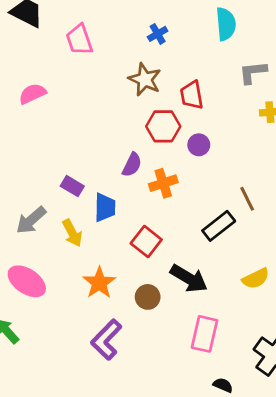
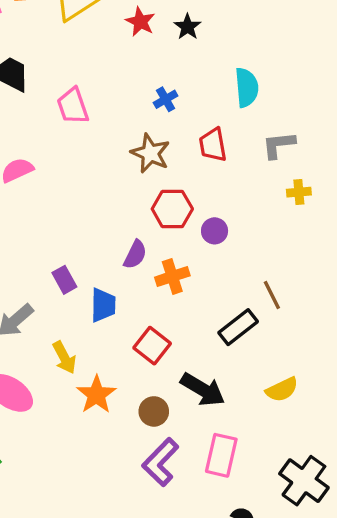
red trapezoid: (192, 95) -> (213, 145), moved
purple rectangle: (72, 186) -> (64, 280), turned 30
yellow arrow: (72, 233) -> (64, 357), moved
purple L-shape: (106, 340) -> (161, 462), moved

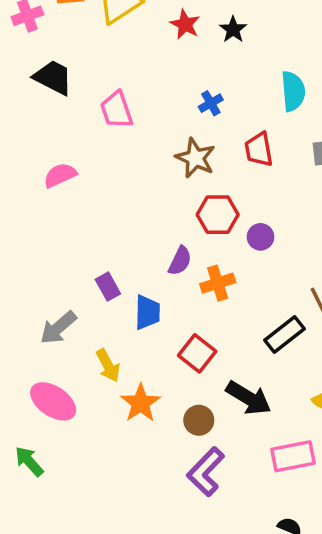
pink rectangle: (221, 455) -> (293, 456), moved, turned 66

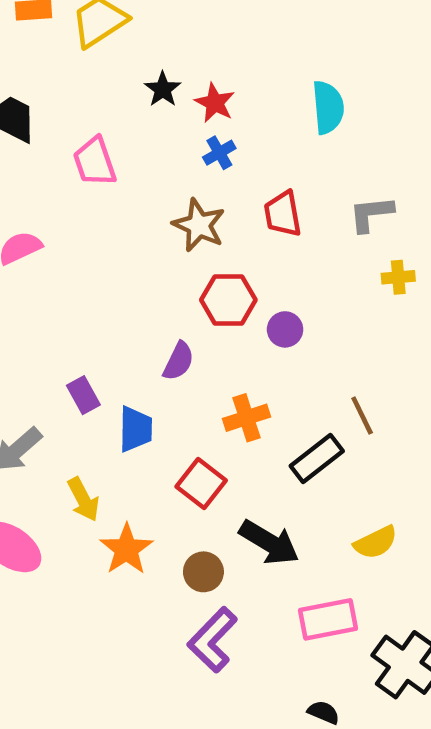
red star: (185, 24) -> (215, 103), moved
black star: (233, 29) -> (163, 89), moved
cyan semicircle: (293, 91) -> (328, 107), moved
orange cross: (218, 283) -> (246, 418), moved

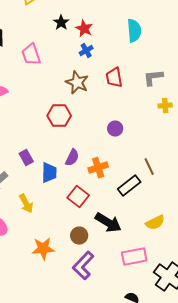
red hexagon: (228, 300) -> (59, 116), moved
purple semicircle: (179, 361) -> (72, 158), moved
orange star: (126, 549) -> (43, 249), moved, turned 30

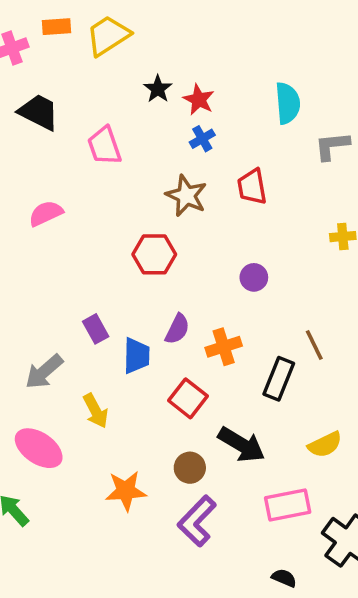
gray L-shape: (153, 78) -> (332, 146), moved
black rectangle: (129, 186) -> (279, 379), turned -30

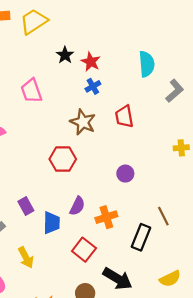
gray L-shape: (332, 146) -> (175, 91), turned 145

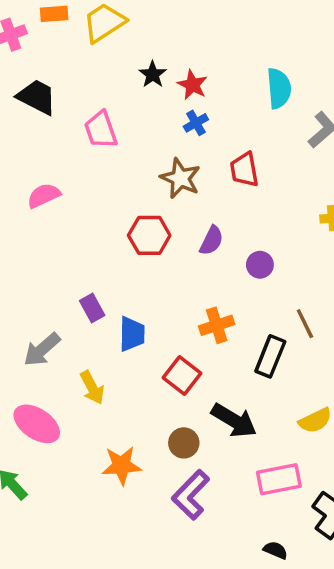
purple circle: (125, 174) -> (260, 265), moved
purple semicircle: (77, 206) -> (211, 241), moved

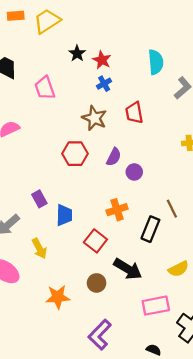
purple circle: (260, 265) -> (134, 172), moved
purple L-shape: (191, 495) -> (100, 335), moved

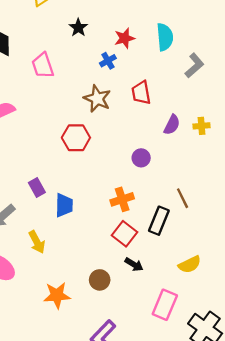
red star: (102, 60) -> (125, 38), moved, turned 30
purple semicircle: (114, 157) -> (172, 125), moved
red square: (95, 241) -> (125, 234), moved
black arrow: (128, 269) -> (134, 265), size x0.6
pink rectangle: (156, 306) -> (165, 305), turned -56

